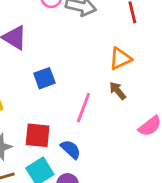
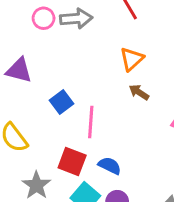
pink line: (83, 108) -> (91, 122), moved
red square: (38, 135) -> (72, 161), turned 32

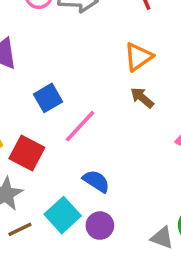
pink line: (91, 122) -> (80, 126), turned 32
red square: (72, 161) -> (27, 153), moved

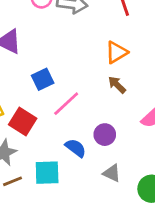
cyan square: (63, 215) -> (47, 173), turned 36
purple circle: (100, 226) -> (105, 135), moved
gray triangle: (162, 238) -> (112, 173), moved

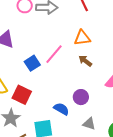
orange triangle: (116, 52) -> (82, 38), turned 30
pink line: (66, 104) -> (54, 54), moved

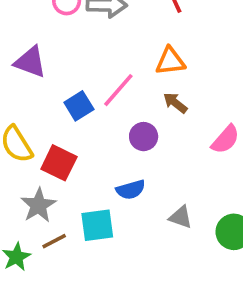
purple circle: (81, 97) -> (144, 137), moved
blue semicircle: (61, 109) -> (131, 190), turned 133

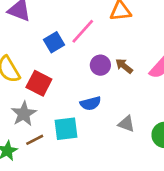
brown arrow: (175, 103) -> (124, 66), moved

